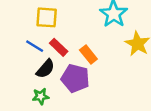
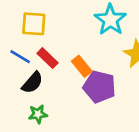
purple pentagon: (75, 78) -> (99, 87), moved
green star: (41, 96) -> (38, 114), moved

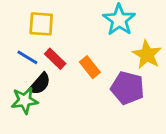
purple pentagon: (99, 87) -> (127, 88), moved
green star: (38, 114) -> (25, 100), moved, size x1.4

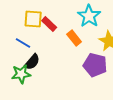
red rectangle: (55, 59) -> (49, 24), moved
orange rectangle: (90, 67) -> (74, 38), moved

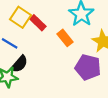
yellow square: (33, 19) -> (20, 17), turned 30

